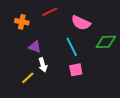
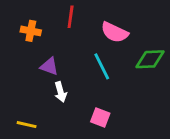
red line: (50, 12) -> (71, 17), turned -56
pink square: (76, 70) -> (100, 118), moved, turned 32
yellow line: (28, 78) -> (27, 125), moved, turned 56

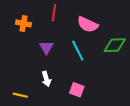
purple triangle: (49, 66) -> (46, 47), moved, turned 40
white arrow: (61, 92) -> (46, 79), moved

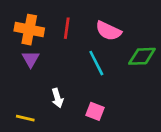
red line: (54, 13) -> (67, 28), moved
orange cross: (23, 23) -> (29, 30), size x1.5
purple triangle: (46, 47) -> (31, 59), moved

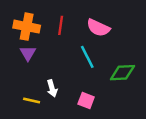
green diamond: (142, 56) -> (122, 73), moved
yellow line: (25, 118) -> (32, 101), moved

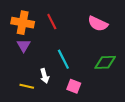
red line: (61, 25) -> (52, 22), turned -35
pink semicircle: (98, 28) -> (98, 24), moved
cyan line: (87, 57) -> (63, 59), moved

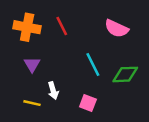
purple triangle: (24, 46) -> (32, 65), moved
cyan line: (63, 59) -> (93, 65), moved

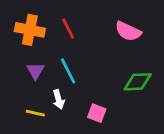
cyan line: (93, 65) -> (68, 71), moved

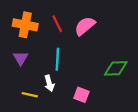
pink semicircle: (128, 31) -> (85, 26), moved, turned 115
purple triangle: (35, 71) -> (21, 58), moved
cyan line: (68, 71) -> (57, 59), turned 30

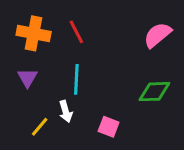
pink semicircle: (85, 26) -> (157, 35), moved
yellow line: (30, 95) -> (40, 127), turned -63

